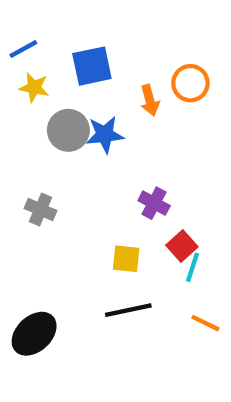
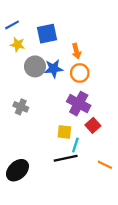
orange circle: (190, 83) -> (80, 73), moved
purple cross: (154, 203) -> (79, 104), size x1.5
cyan line: (193, 267) -> (75, 145), moved

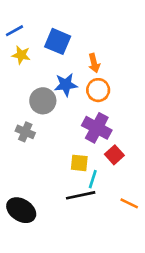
blue square: (47, 34) -> (58, 41), turned 35
gray circle: (35, 66) -> (43, 101), moved
black ellipse: (17, 170) -> (21, 210), turned 75

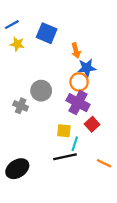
blue star: (66, 85) -> (87, 68), moved
orange circle: (98, 90) -> (79, 82), moved
gray circle: (43, 101) -> (41, 91), moved
black ellipse: (21, 210) -> (17, 169), turned -65

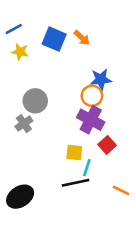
orange arrow: (76, 51) -> (82, 38), moved, turned -32
gray circle: (41, 91) -> (35, 101), moved
gray cross: (21, 106) -> (24, 124), turned 32

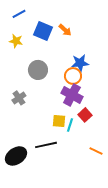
blue line: (14, 29) -> (19, 14), moved
gray circle: (35, 101) -> (38, 70), moved
cyan line: (87, 168) -> (70, 125), moved
black line: (76, 183) -> (46, 145), moved

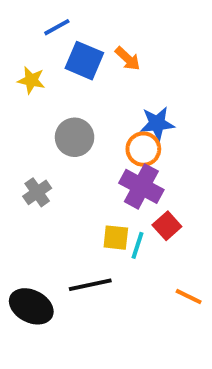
blue line: (19, 14) -> (57, 27), moved
black ellipse: (16, 156) -> (31, 306), turned 60

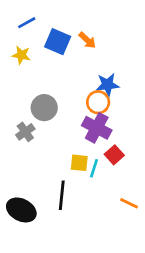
blue line: (57, 27) -> (27, 23), moved
gray circle: (75, 137) -> (44, 108), moved
black line: (90, 285) -> (62, 195), turned -72

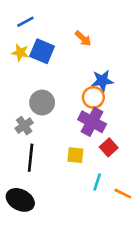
blue square: (58, 42) -> (42, 51), moved
cyan line: (94, 168) -> (97, 182), moved
black line: (62, 195) -> (31, 158), moved

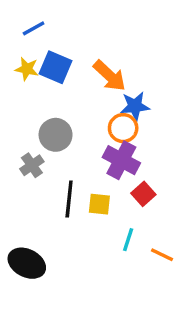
orange arrow: (83, 38) -> (110, 76), moved, size x1.5
black line: (31, 158) -> (69, 199), moved

